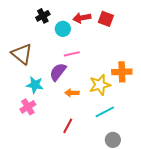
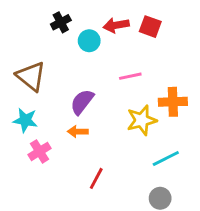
pink line: (72, 54) -> (130, 76), moved
cyan star: (35, 85) -> (25, 120), moved
orange arrow: (72, 93) -> (78, 132), moved
cyan line: (105, 112) -> (166, 159), moved

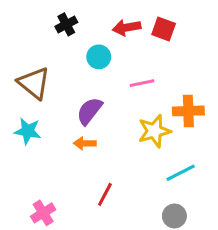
cyan circle: (89, 41) -> (99, 57), moved
pink cross: (39, 151) -> (43, 213), moved

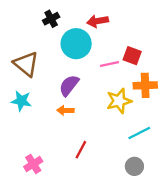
red square: (164, 29) -> (132, 56), moved
cyan circle: (99, 57) -> (76, 44), size x1.6

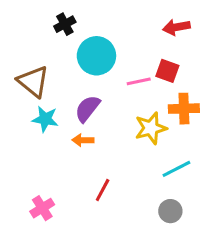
red arrow: (98, 21) -> (176, 27), moved
cyan star: (21, 101) -> (45, 119), moved

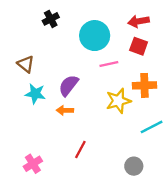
cyan circle: (96, 56) -> (95, 36), moved
red square: (167, 71) -> (139, 46), moved
brown triangle: (33, 81) -> (26, 64), size x0.7
cyan line: (176, 169) -> (152, 127), moved

